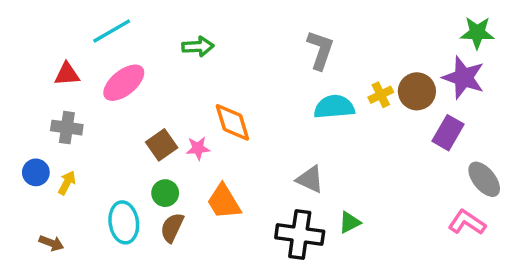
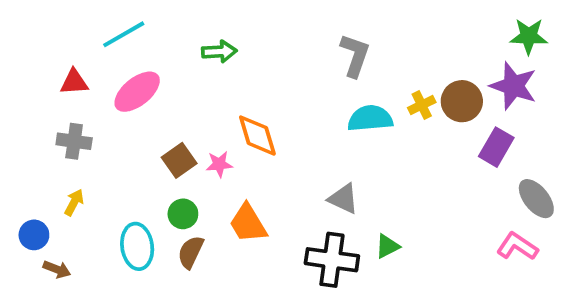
blue circle: (36, 172) -> (34, 235), moved

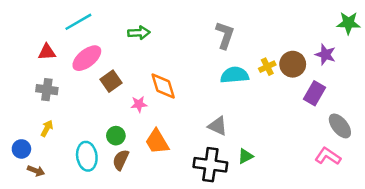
green star: (529, 36) -> (348, 23), moved
purple star: (513, 86) -> (325, 55), size x0.7
brown square: (179, 160) -> (111, 81), moved

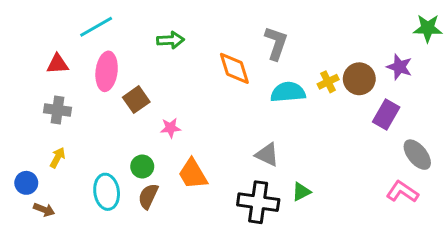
pink ellipse: (87, 58) -> (107, 71), turned -44
orange diamond: (163, 86) -> (234, 68), moved

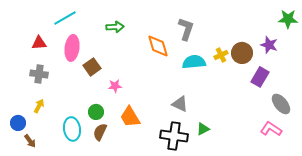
brown arrow: (44, 210) -> (30, 141), turned 32

